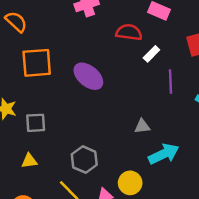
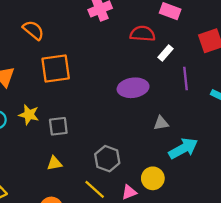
purple ellipse: (88, 76) -> (133, 88), moved, turned -44

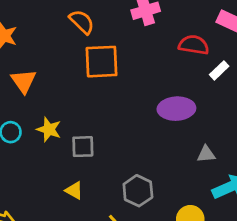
orange semicircle: (33, 30) -> (82, 22), moved
orange square: (56, 68) -> (102, 62), moved
yellow triangle: (54, 163) -> (74, 190), turned 35

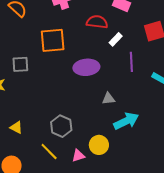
orange square: (102, 62) -> (53, 40), moved
gray square: (83, 147) -> (20, 64), moved

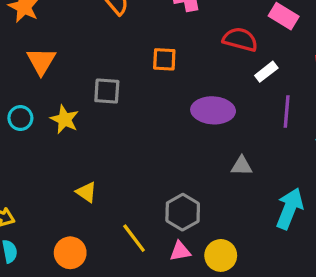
orange square: (53, 40) -> (164, 59), size x0.6
cyan arrow: (126, 121) -> (290, 209), moved, turned -50
gray hexagon: (61, 126) -> (183, 212), moved
yellow circle: (99, 145) -> (221, 255), moved

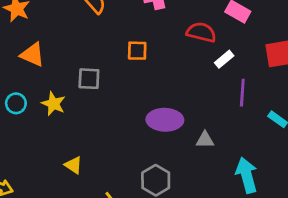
orange triangle: (41, 61) -> (32, 55), turned -36
purple ellipse: (213, 110) -> (165, 120), moved
cyan arrow: (290, 209) -> (247, 175), turned -36

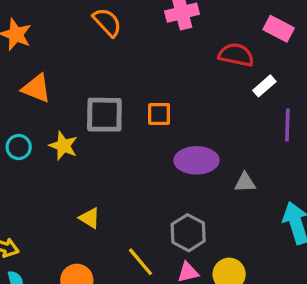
orange square: (137, 51) -> (159, 114), moved
gray square: (89, 79) -> (104, 115), size x1.4

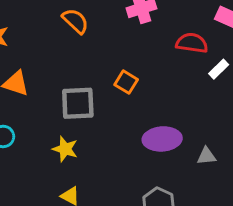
orange square: (159, 114) -> (126, 82), moved, turned 35
yellow star: (63, 146) -> (65, 149), moved

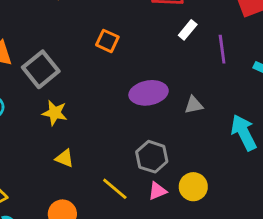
white rectangle: (219, 69) -> (188, 30), moved
gray square: (78, 103) -> (41, 69), moved, turned -30

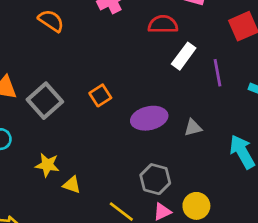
white rectangle: (188, 30) -> (184, 56), size x1.4
orange square: (107, 41) -> (100, 95), moved, turned 35
yellow star: (55, 113) -> (47, 165), moved

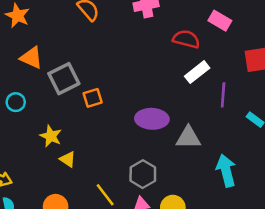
orange square: (100, 95) -> (93, 98), moved
gray triangle: (193, 128) -> (188, 138), size x1.5

